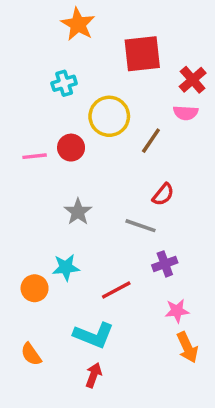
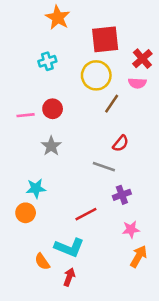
yellow circle: (109, 116) -> (96, 75), moved
gray star: (78, 212) -> (51, 146), moved
cyan star: (66, 267) -> (36, 188), moved
orange arrow: (187, 347) -> (139, 256), turned -125
orange semicircle: (31, 354) -> (42, 262), moved

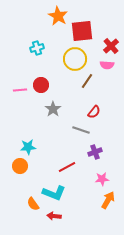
orange star: (58, 18) -> (58, 16), moved
gray star: (51, 146) -> (53, 109), moved
red arrow: (69, 277) -> (54, 216), turned -104

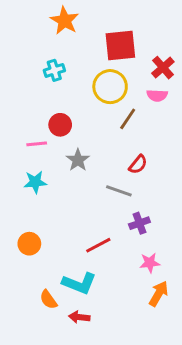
orange star: (58, 16) -> (65, 21), moved
pink line: (20, 90) -> (37, 144), moved
cyan star: (28, 147) -> (35, 182), moved

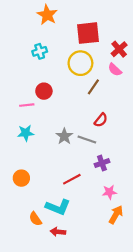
pink semicircle: (157, 95) -> (115, 70), turned 40
gray star: (78, 160) -> (64, 136), moved

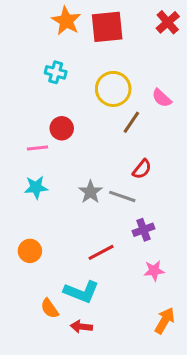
red square: (88, 33) -> (107, 27), moved
red cross: (119, 49) -> (168, 22), moved
cyan cross: (40, 51) -> (56, 72), turned 32
orange arrow: (116, 215) -> (165, 321), moved

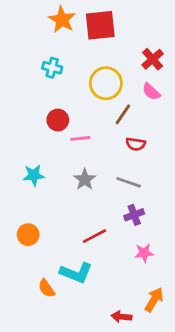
red cross: (168, 22) -> (153, 59), moved
pink line: (37, 148) -> (80, 138), moved
red semicircle: (142, 169) -> (136, 144), moved, turned 60
gray line: (122, 196) -> (129, 182), moved
red arrow: (81, 327) -> (121, 317), moved

